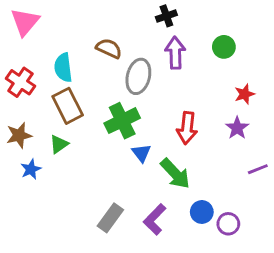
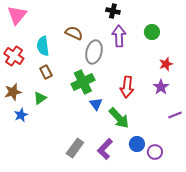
black cross: (166, 16) -> (113, 11), turned 32
brown rectangle: (68, 106) -> (46, 72), size x0.6

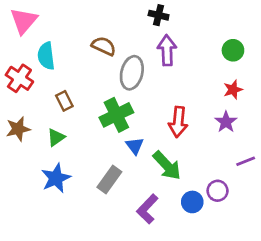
green circle: (152, 32) -> (233, 50), moved
cyan semicircle: (43, 46) -> (46, 56), moved
blue star: (21, 115) -> (56, 178), moved, size x1.5
gray rectangle: (75, 148) -> (109, 179), moved
purple circle: (155, 152) -> (218, 191), moved

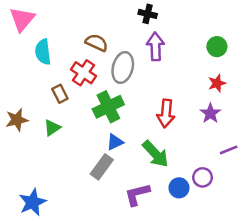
red cross: (19, 78) -> (84, 73), moved
blue triangle: (135, 146) -> (115, 142), moved, turned 42
blue star: (56, 178) -> (33, 202), moved
purple L-shape: (147, 209) -> (137, 194), turned 32

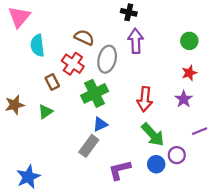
green arrow: (155, 154) -> (153, 135), moved

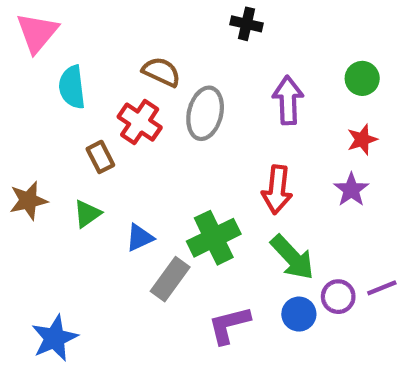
purple arrow: (136, 41) -> (288, 100), moved
green cross: (95, 93) -> (214, 238), moved
blue triangle: (100, 124) -> (140, 238), moved
purple line: (200, 131) -> (382, 288), moved

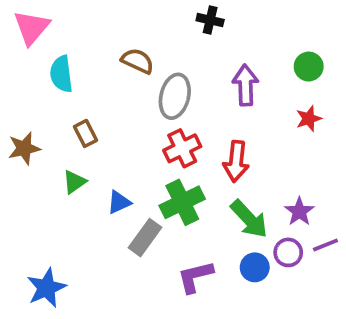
red cross: (140, 122) -> (182, 148), moved, turned 30
purple star: (351, 190) -> (299, 212), moved
brown star: (28, 201) -> (24, 148), moved

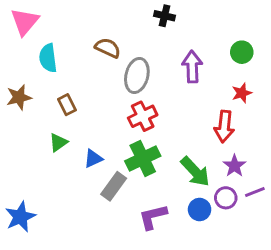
brown star: (24, 148) -> (19, 97), moved
red arrow: (236, 161) -> (224, 126), moved
blue star: (46, 288) -> (20, 217), moved

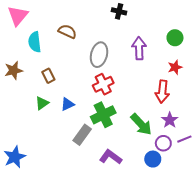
brown semicircle: (108, 48) -> (67, 31), moved
blue triangle: (93, 159) -> (67, 104), moved
blue circle: (200, 209) -> (153, 159), moved
purple L-shape: (153, 217) -> (111, 157), turned 50

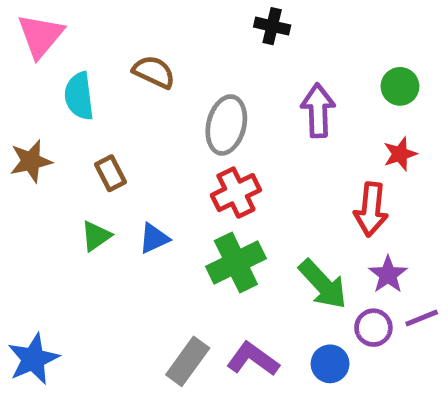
gray rectangle: (82, 135) -> (188, 361), moved
blue circle: (153, 159) -> (330, 364), moved

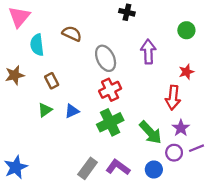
green circle: (400, 86) -> (186, 30), moved
gray ellipse: (226, 125) -> (106, 58), turned -40

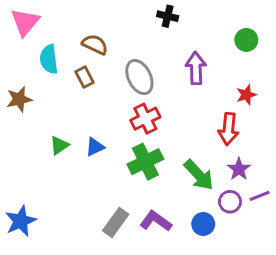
brown rectangle: (52, 81) -> (84, 77), moved

